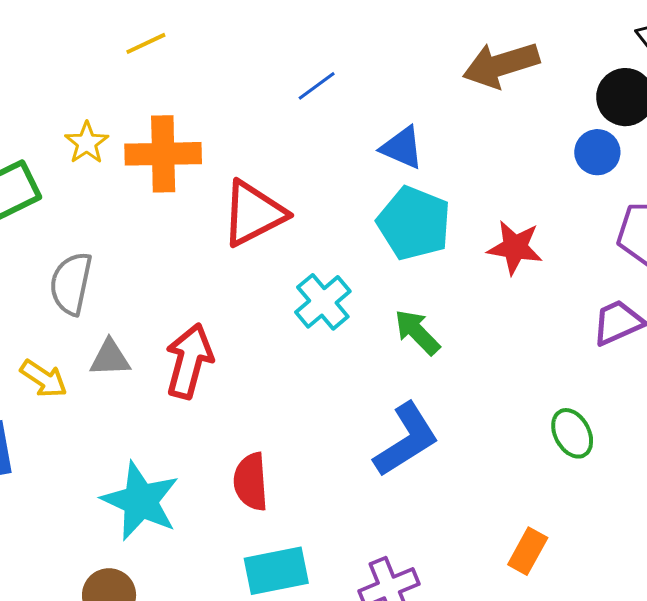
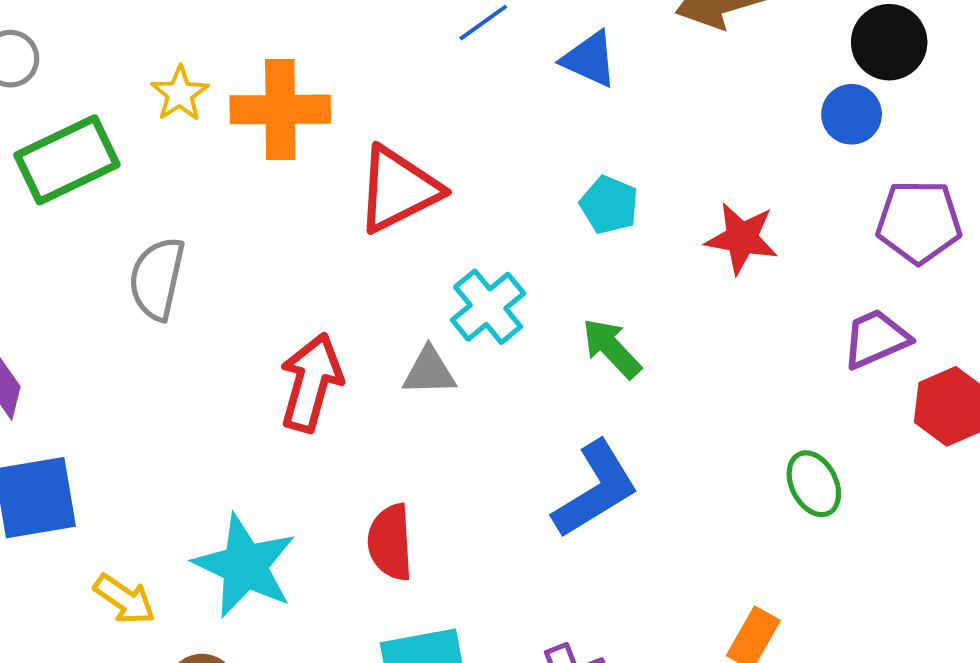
blue triangle: (402, 148) -> (590, 59), moved
cyan pentagon: (414, 223) -> (609, 205), size x0.6
gray triangle: (110, 358) -> (429, 371), moved
yellow arrow: (44, 379) -> (125, 599), moved

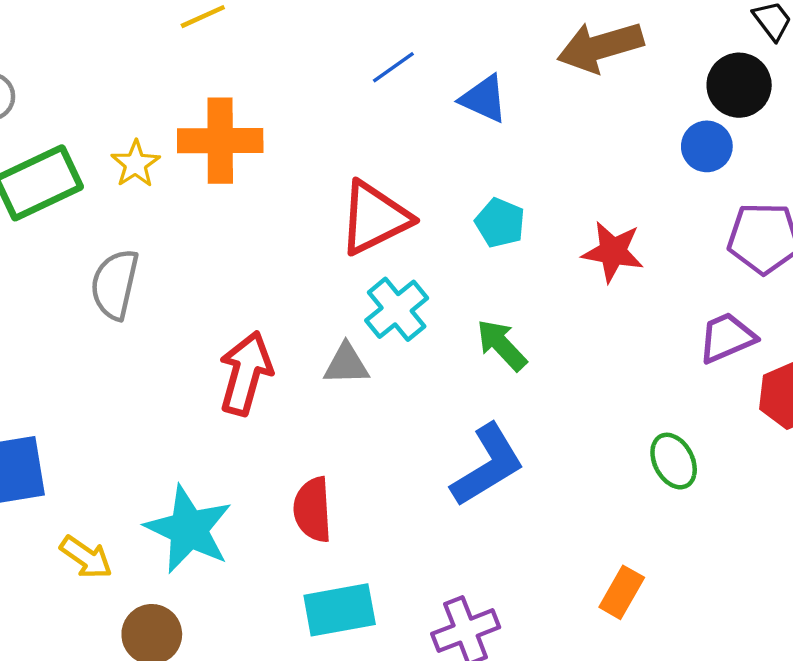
yellow star: (180, 94) -> (136, 164), moved
red triangle: (398, 189) -> (374, 218), moved

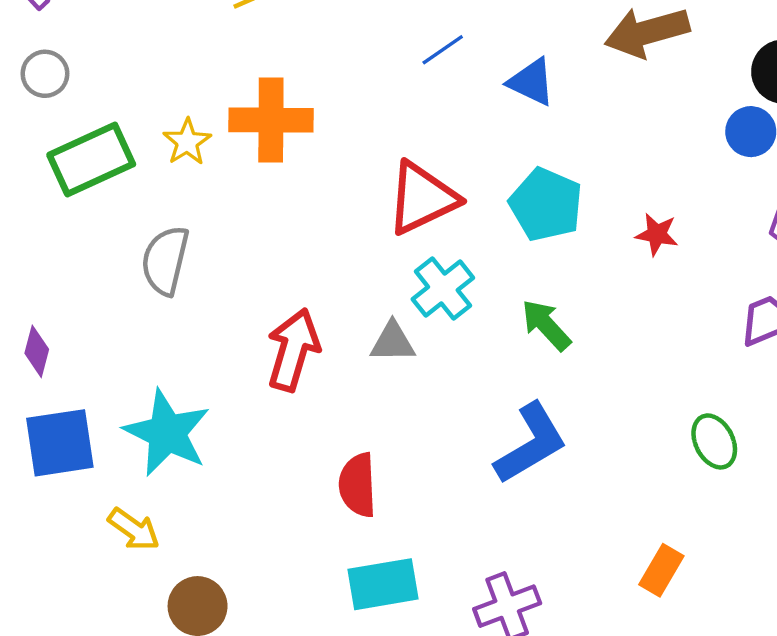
cyan pentagon: (500, 223) -> (546, 204), size x1.5
red star: (613, 252) -> (657, 234), size x0.7
cyan star: (189, 529) -> (167, 433), moved

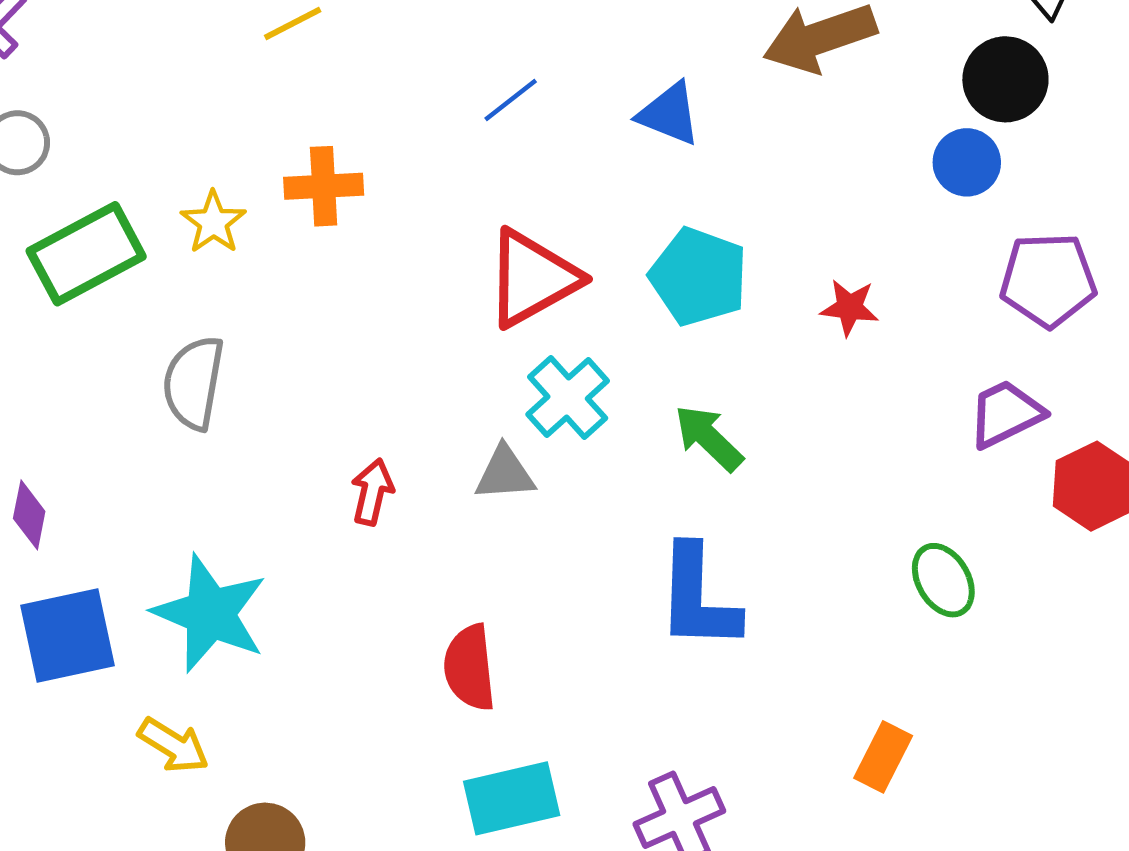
blue line: (443, 50) -> (511, 100), moved
orange cross: (271, 120) -> (324, 186), size x0.7
red arrow: (293, 350) -> (372, 492), size x0.6
blue L-shape: (531, 443) -> (698, 598), turned 126

